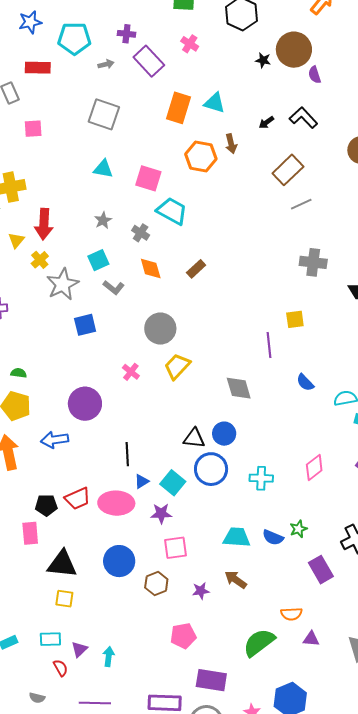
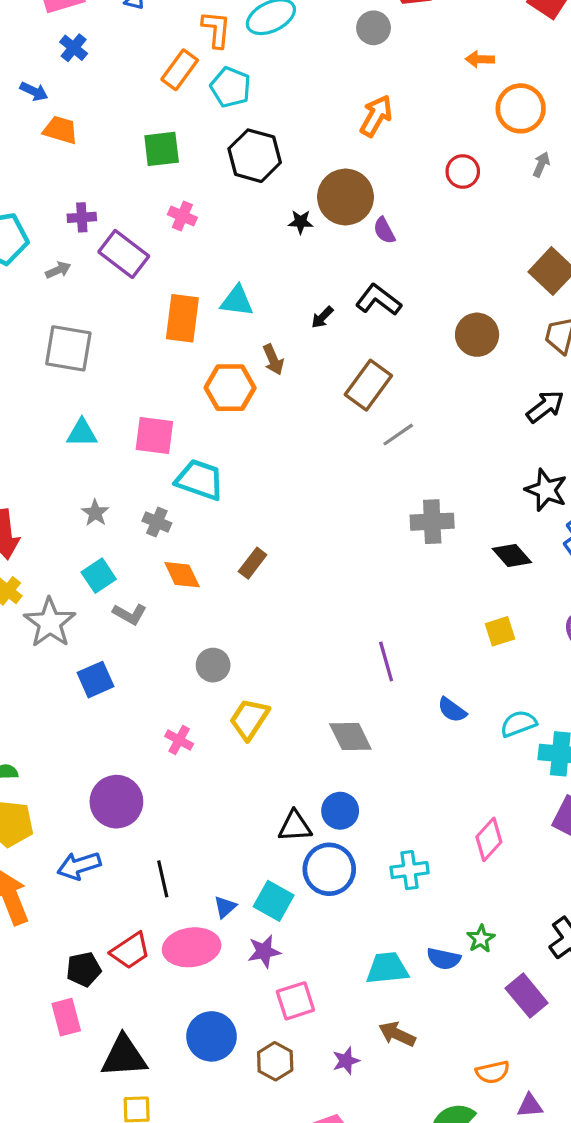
yellow square: (295, 319) -> (500, 631), moved
gray circle: (160, 329) -> (213, 665), size x0.7
black line: (127, 454) -> (163, 879), moved

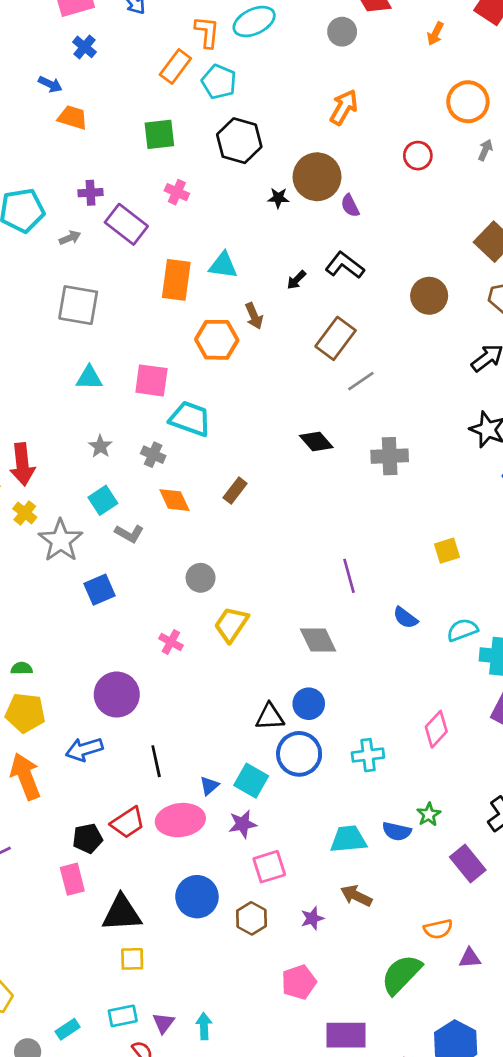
orange arrow: (480, 59) -> (435, 34), moved, turned -65
black diamond: (512, 555) -> (316, 441), moved

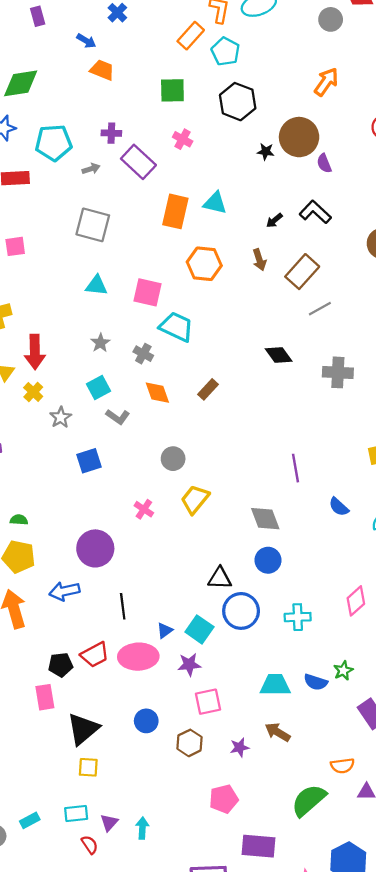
brown arrow: (254, 316) -> (259, 260), moved
gray star: (61, 540) -> (61, 417), size x0.6
blue circle: (309, 704) -> (268, 560), moved
blue circle: (197, 897) -> (146, 721), size x0.7
black triangle: (122, 913) -> (83, 729), turned -42

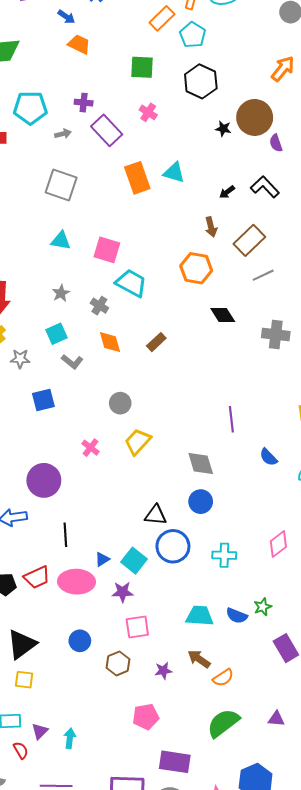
orange rectangle: (175, 211) -> (137, 178), turned -36
orange hexagon: (204, 264) -> (196, 268), moved
gray star: (61, 417) -> (20, 359), turned 30
orange semicircle: (342, 766) -> (223, 678), moved, turned -30

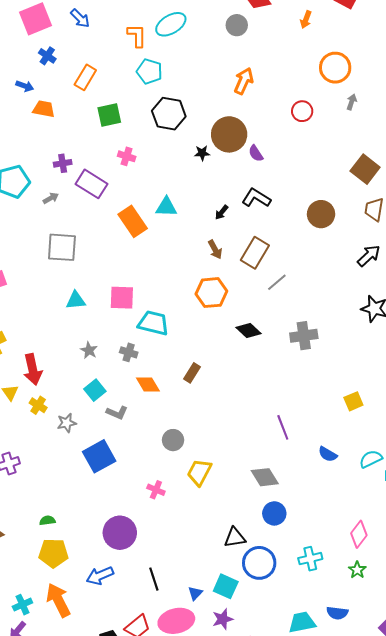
orange rectangle: (162, 18) -> (85, 77), moved
blue square: (43, 400) -> (99, 456), size x1.4
green star: (263, 607) -> (357, 570), moved

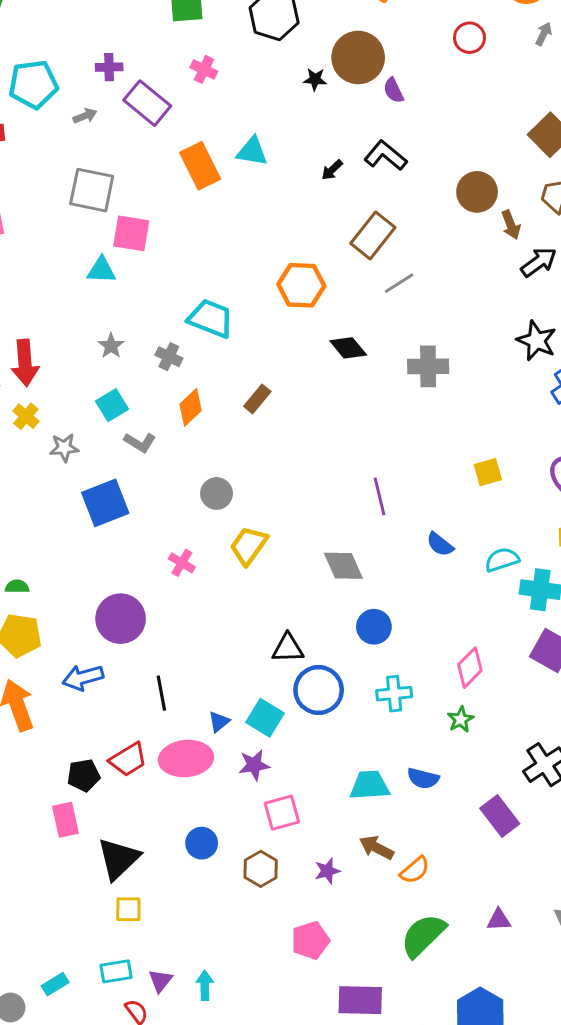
brown arrow: (215, 250) -> (511, 225), moved
pink square: (122, 298) -> (131, 233), moved
orange diamond: (148, 384) -> (191, 407), turned 70
blue circle: (274, 513) -> (374, 627), moved

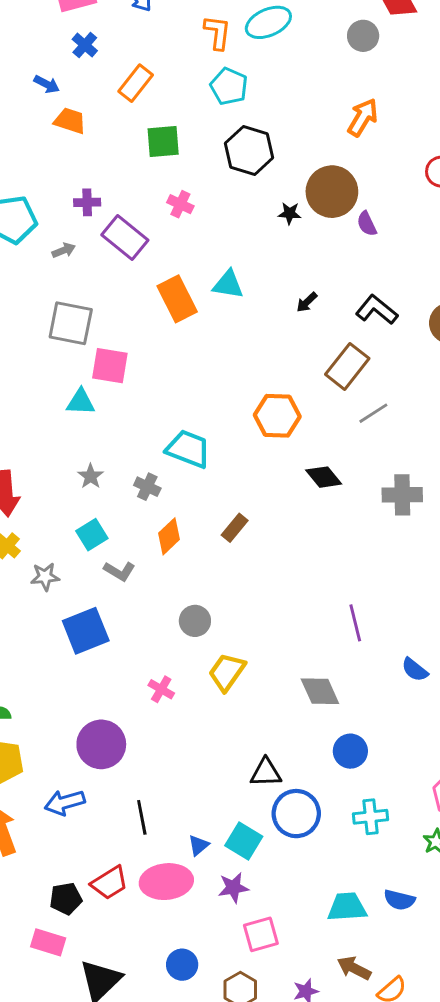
black L-shape: (385, 156) -> (377, 310), moved
pink rectangle: (65, 820) -> (48, 942), turned -60

